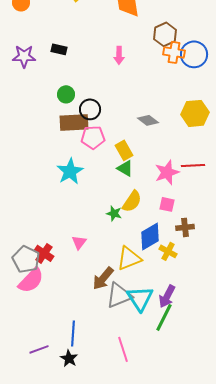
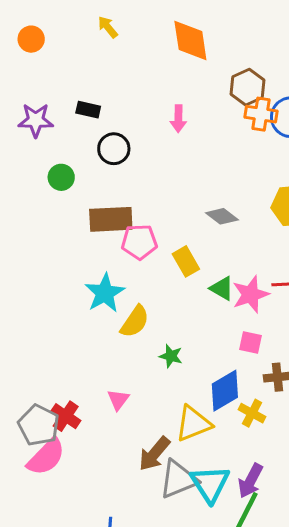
green circle: (66, 94) -> (61, 177), moved
black circle: (90, 109) -> (114, 149), moved
green triangle: (125, 168) -> (222, 288), moved
yellow semicircle: (132, 201) -> (135, 322), moved

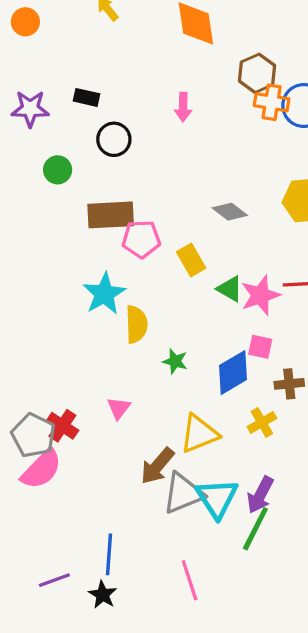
yellow semicircle: (135, 322) -> (136, 324), turned -36
blue diamond: (225, 391) -> (233, 373), moved
yellow cross: (252, 413) -> (262, 422), turned 32

